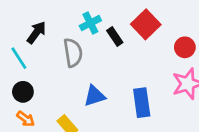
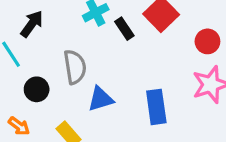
gray semicircle: (73, 53) -> (75, 67), moved
black circle: (23, 92) -> (37, 89), moved

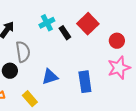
gray semicircle: (75, 67) -> (23, 52), moved

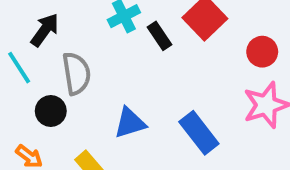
blue rectangle: (85, 82) -> (199, 133), turned -30

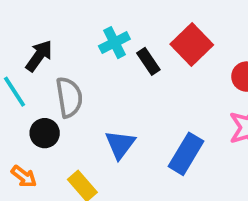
blue triangle: (130, 123) -> (120, 144), turned -36
blue rectangle: (199, 133) -> (186, 154), turned 69

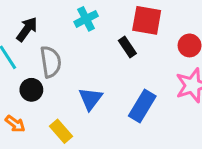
red square: (192, 44) -> (147, 20), turned -36
black rectangle: (148, 61) -> (127, 47), moved

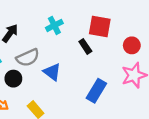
gray semicircle: (51, 62) -> (28, 58), turned 75
blue triangle: (91, 99) -> (52, 72), moved, turned -30

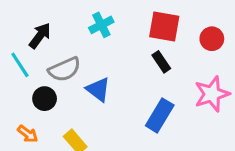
red circle: (132, 45) -> (212, 39), moved
black rectangle: (85, 46) -> (161, 62), moved

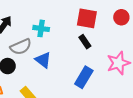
cyan cross: (101, 25) -> (41, 28), moved, turned 35
red circle: (212, 39) -> (121, 17), moved

